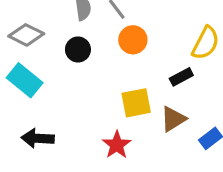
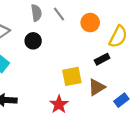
orange circle: (133, 40) -> (90, 23), moved

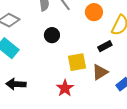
black circle: (33, 41) -> (52, 35), moved

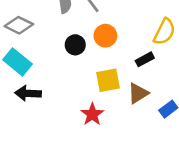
orange circle: (94, 12) -> (105, 36), moved
black arrow: (16, 84) -> (28, 93), moved

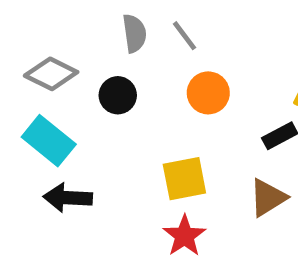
black circle: (75, 45) -> (118, 95), moved
yellow square: (108, 80) -> (184, 179), moved

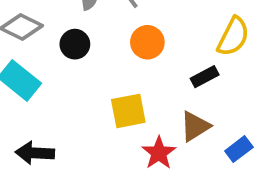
black arrow: (68, 198) -> (35, 153), moved
red star: (184, 236) -> (159, 153), moved

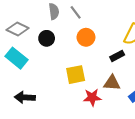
brown triangle: (195, 126) -> (112, 83), turned 36
red star: (159, 153) -> (92, 97), turned 30

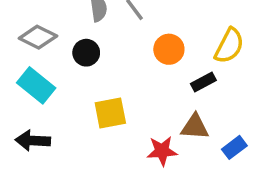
orange circle: (86, 37) -> (169, 49), moved
yellow square: (76, 75) -> (110, 113), moved
black arrow: (25, 97) -> (33, 141), moved

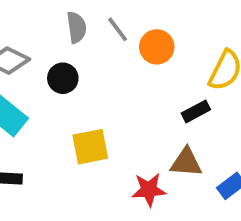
orange circle: (169, 49) -> (157, 47), moved

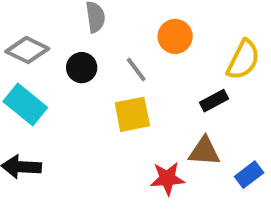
gray line: (118, 29) -> (136, 70), moved
yellow square: (90, 147) -> (132, 114), moved

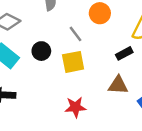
black circle: (82, 68) -> (41, 51), moved
red star: (167, 178) -> (75, 107), moved

